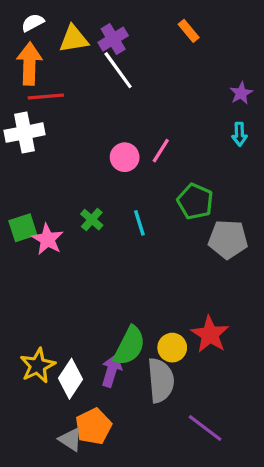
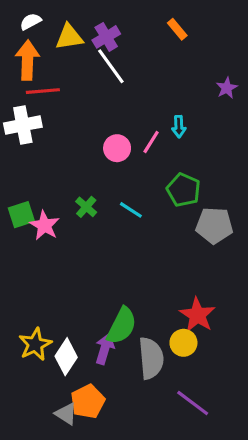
cyan arrow: (239, 134) -> (179, 127), moved
cyan line: (139, 223) -> (131, 210), turned -40
yellow circle: (172, 348) -> (183, 343), moved

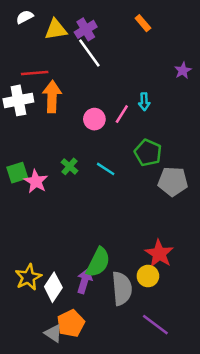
orange arrow: (27, 60) -> (52, 97), moved

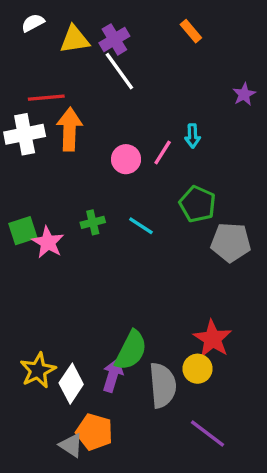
green cross: (69, 166) -> (93, 222), turned 35
orange pentagon: (71, 323) -> (94, 432), turned -30

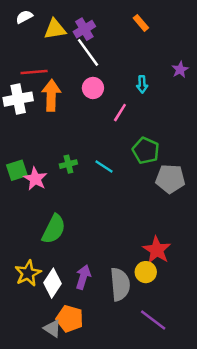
cyan arrow: (193, 136) -> (142, 84), moved
pink circle: (126, 159) -> (93, 88), moved
green semicircle: (131, 350) -> (54, 229), moved

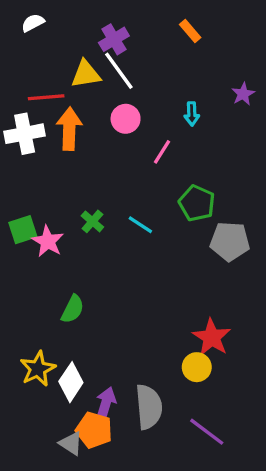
yellow triangle: (55, 29) -> (86, 74), moved
green cross: (68, 164) -> (92, 221), turned -35
green semicircle: (54, 229) -> (73, 309), size x0.7
purple arrow: (83, 277) -> (106, 404), moved
gray semicircle: (120, 284) -> (149, 407), moved

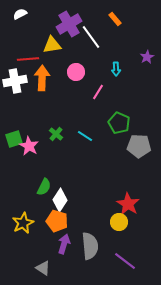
purple cross: (114, 39) -> (69, 24), size x1.4
white line: (119, 71) -> (91, 37), moved
white diamond: (71, 382) -> (60, 200), moved
orange pentagon: (94, 430) -> (57, 221), moved

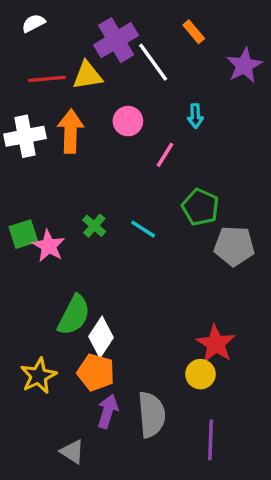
purple star: (147, 57) -> (244, 65), moved, size x1.5
red line: (28, 59) -> (47, 79), moved
green semicircle: (44, 187) -> (74, 315), size x1.4
purple line: (125, 261) -> (211, 440), turned 55

